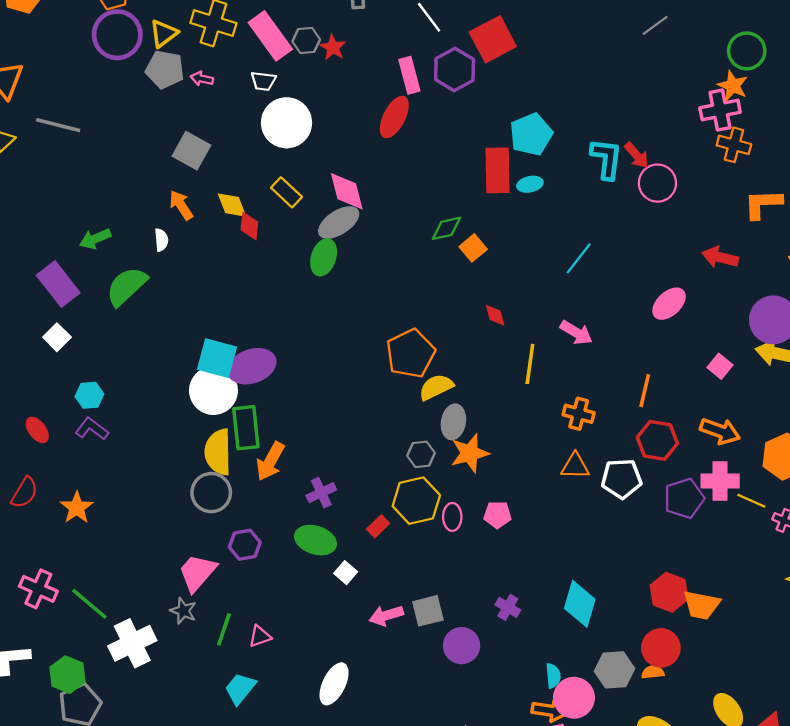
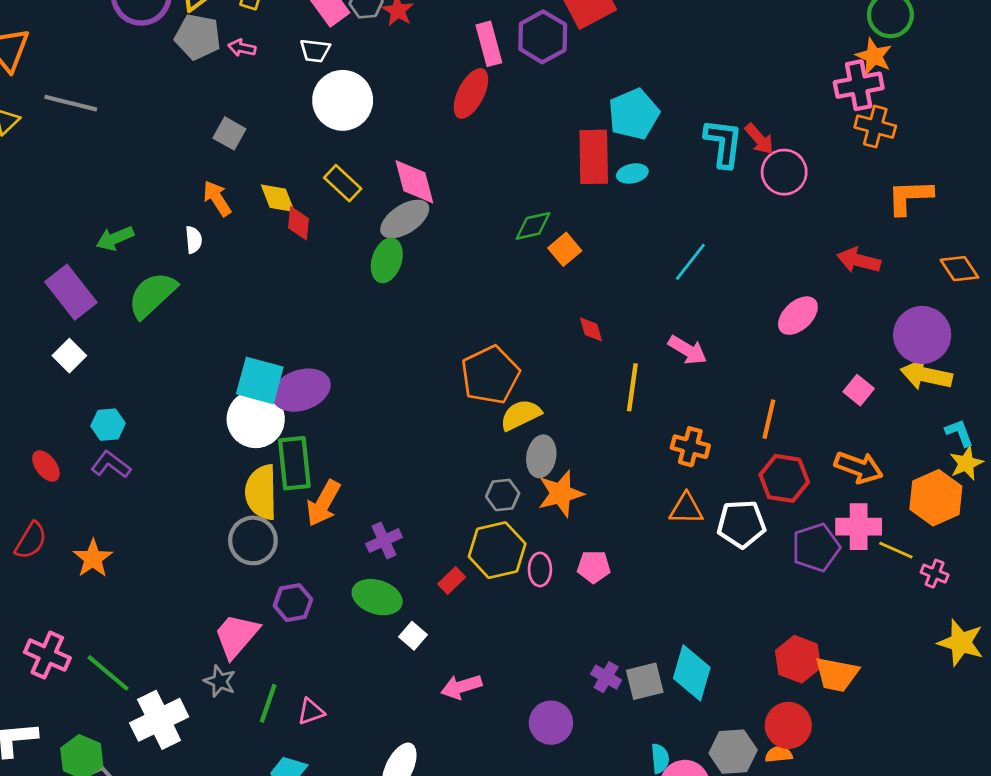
gray square: (191, 151) -> (229, 133), size x0.7
gray square: (428, 611) -> (645, 681), moved

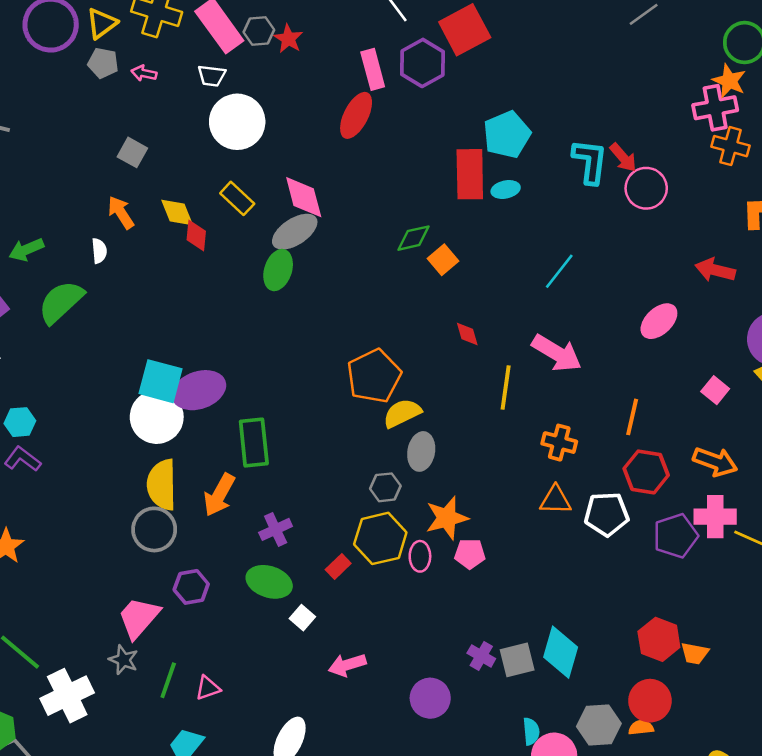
gray pentagon: (198, 37) -> (103, 63), size x0.7
pink arrow: (688, 350) -> (557, 353), size x1.4
green rectangle: (294, 463) -> (254, 443), moved
orange star: (561, 494) -> (447, 518), moved
orange trapezoid: (837, 674) -> (695, 653), size x0.7

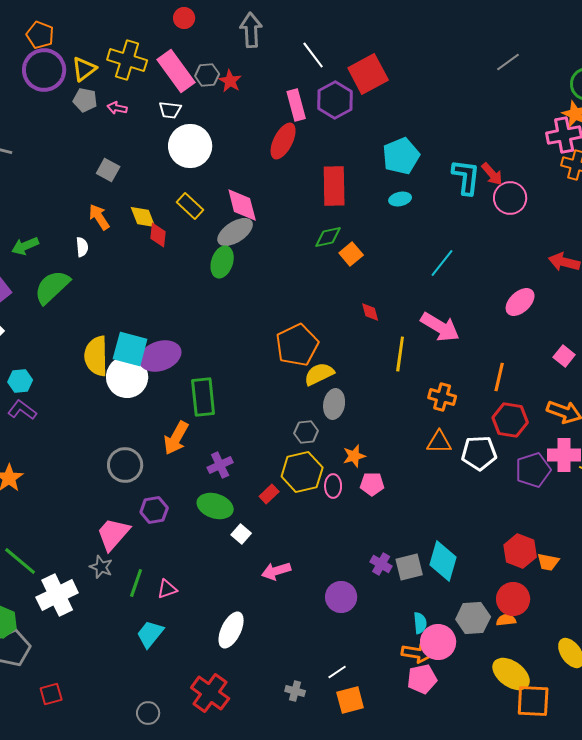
red rectangle: (470, 174) -> (334, 186), moved
yellow semicircle: (162, 485) -> (96, 356), moved
orange star: (447, 518) -> (354, 456), size x0.7

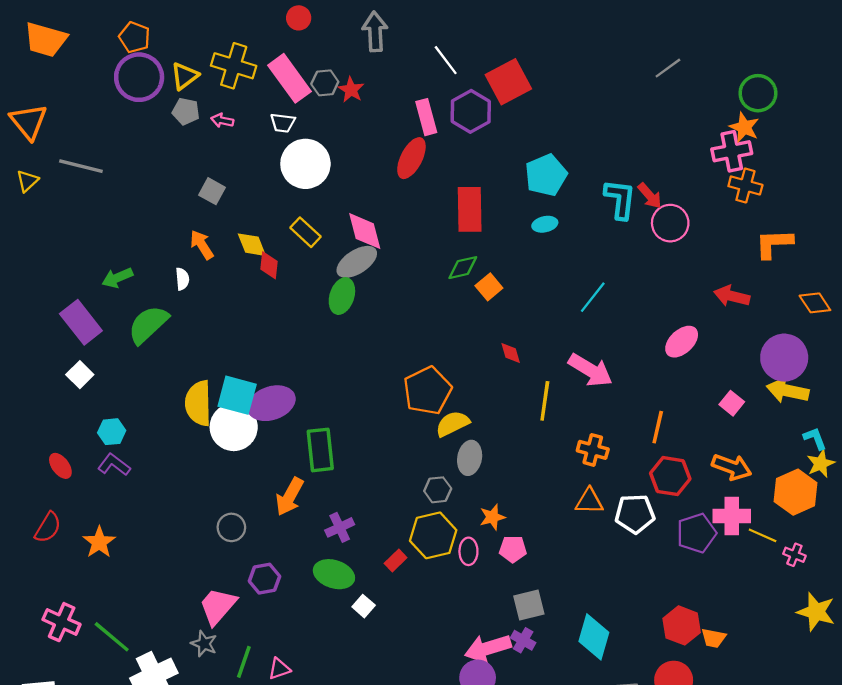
gray circle: (125, 465) -> (231, 527), size x0.7
gray square: (409, 567) -> (529, 605), moved
pink arrow: (276, 571) -> (488, 648), moved, size x1.4

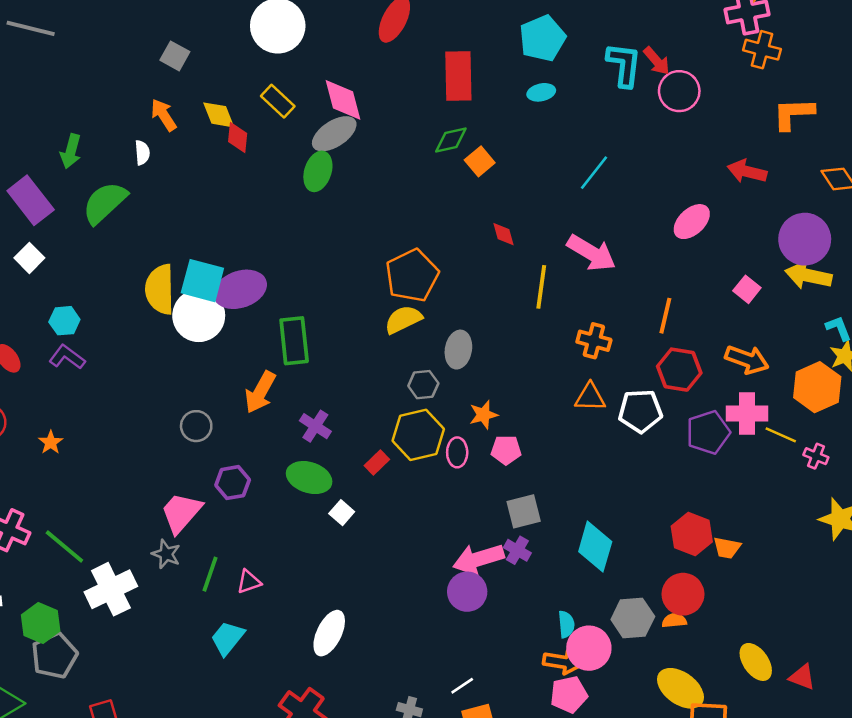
green arrow: (117, 278) -> (71, 151), turned -52
yellow semicircle: (453, 424) -> (403, 319), moved
purple cross: (340, 527) -> (315, 426), turned -32
orange star: (99, 542) -> (51, 442), size x0.7

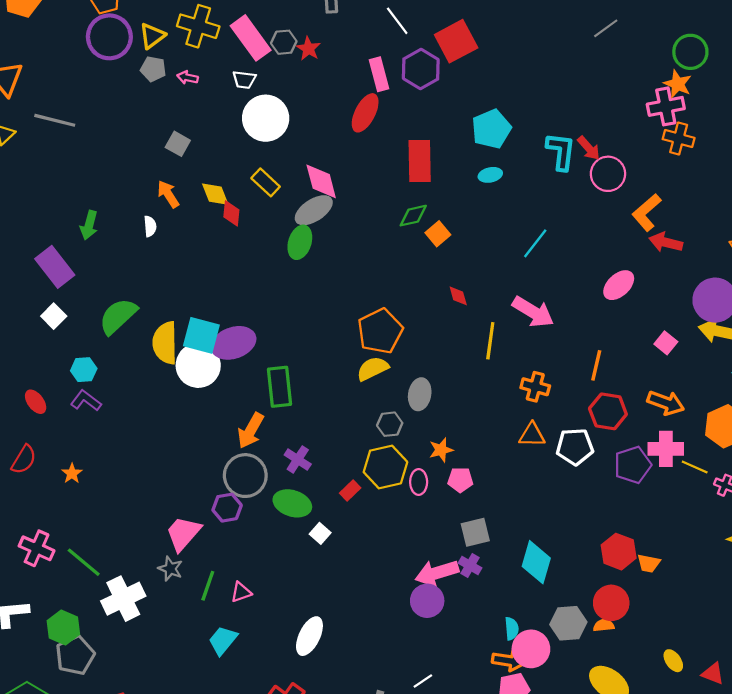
orange L-shape: (793, 114) -> (647, 212), moved, turned -39
green semicircle: (105, 203) -> (118, 316), moved
gray circle: (196, 426) -> (245, 476), moved, size x1.6
yellow ellipse: (756, 662) -> (673, 661), size x0.7

